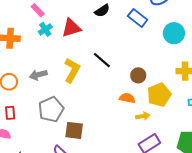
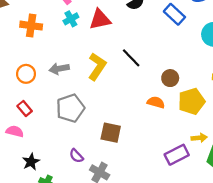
red rectangle: (10, 113) -> (25, 109), turned -40
yellow arrow: (143, 116) -> (199, 138), moved
brown square: (74, 130) -> (111, 133), moved

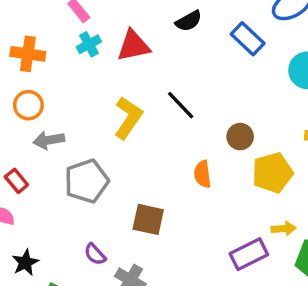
gray arrow: (59, 69) -> (49, 140), moved
orange circle: (26, 74) -> (28, 105), moved
orange semicircle: (156, 102) -> (202, 174), moved, turned -114

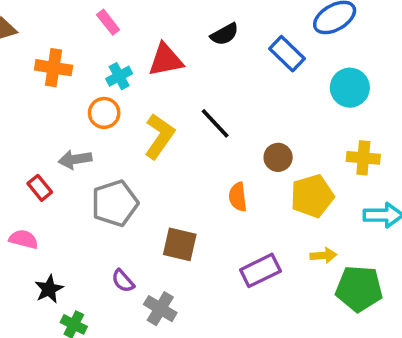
cyan cross: (89, 44) -> (119, 76), moved
orange circle: (28, 105) -> (104, 113), moved
red rectangle: (16, 181) -> (40, 188), moved
purple rectangle: (249, 254) -> (260, 270), moved

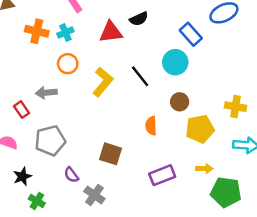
black semicircle: (225, 34) -> (139, 19), moved
cyan cross: (119, 76) -> (65, 33), moved
cyan circle: (350, 88) -> (175, 62), moved
gray pentagon: (115, 203) -> (50, 141), moved

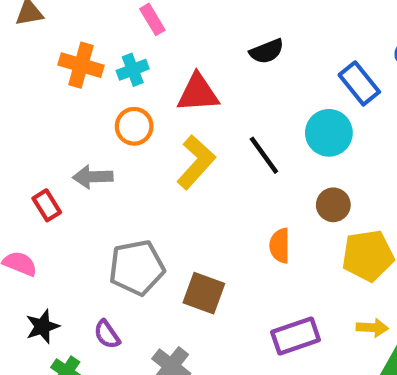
red triangle: (111, 32) -> (198, 93), moved
gray pentagon: (50, 141) -> (137, 268), moved
purple semicircle: (71, 175) -> (107, 334), moved

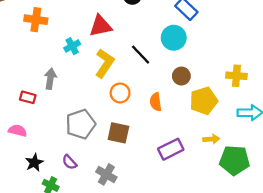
cyan cross: (133, 70) -> (72, 46), moved
orange circle: (134, 126) -> (120, 93), moved
gray arrow: (93, 177) -> (50, 79), turned 108
red rectangle: (47, 205) -> (28, 97), turned -35

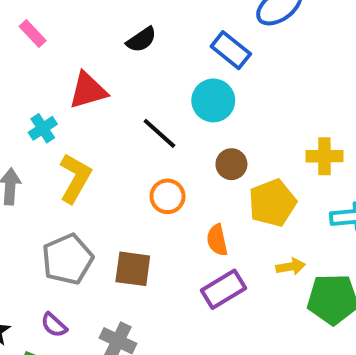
yellow L-shape: (105, 63) -> (75, 178), moved
orange circle: (120, 93) -> (168, 196), moved
orange semicircle: (156, 102) -> (217, 240), moved

